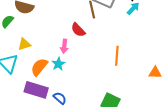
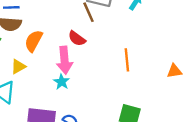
pink arrow: (64, 46) -> (65, 60), size x1.6
orange semicircle: (39, 67) -> (34, 41), moved

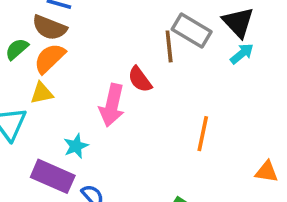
orange semicircle: (34, 41) -> (50, 58), moved
cyan star: (62, 82) -> (76, 146), moved

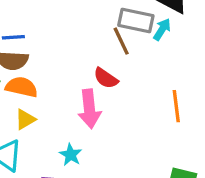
cyan arrow: (242, 54) -> (162, 29), moved
orange semicircle: (50, 58) -> (22, 87), turned 76

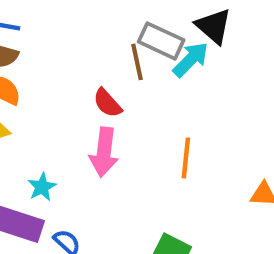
cyan arrow: (162, 29) -> (191, 59), size x1.4
pink arrow: (89, 109) -> (104, 152), moved

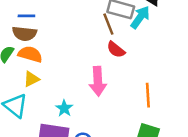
red semicircle: (107, 103) -> (116, 50), moved
orange line: (186, 158) -> (148, 95), moved

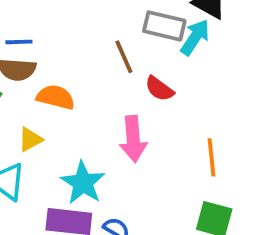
brown line: (108, 24) -> (124, 57), moved
orange semicircle: (30, 54) -> (56, 97), moved
cyan star: (64, 108) -> (83, 183), size x1.6

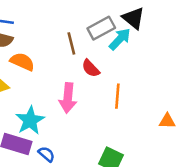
gray rectangle: (164, 26) -> (101, 28), turned -52
orange line: (212, 157) -> (117, 96), moved

